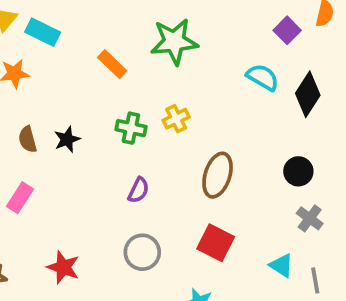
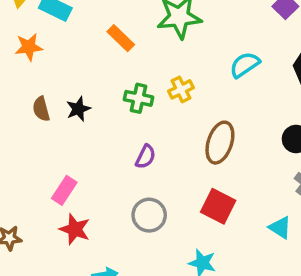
cyan semicircle: (263, 77) -> (245, 65), moved, turned -64
pink rectangle: (20, 198) -> (64, 190), moved

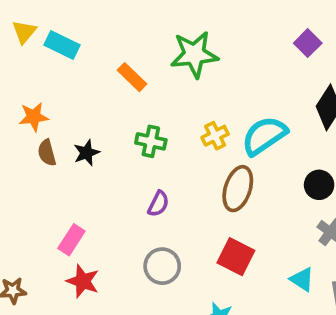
orange star: (29, 47) -> (34, 117), moved
cyan semicircle: (245, 65) -> (264, 136), moved, size x1.4
yellow cross: (181, 89) -> (215, 136), moved

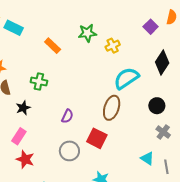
green star: (194, 54) -> (87, 33), size x0.7
yellow cross: (215, 136) -> (113, 46), moved
green cross: (151, 141) -> (39, 81), moved
black star: (87, 153) -> (23, 108), moved
red square: (236, 257) -> (97, 138), moved

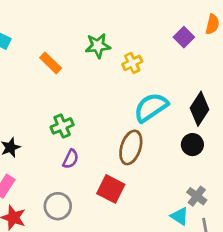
black diamond: (162, 63) -> (200, 109), moved
green cross: (39, 81) -> (62, 126), moved, turned -35
gray cross: (163, 132) -> (197, 196), moved
gray circle: (69, 151) -> (58, 206), moved

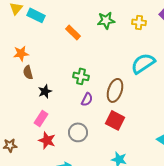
yellow cross: (132, 63) -> (139, 22), moved, turned 32
green cross: (62, 126) -> (81, 76), turned 35
brown ellipse: (131, 147) -> (115, 90), moved

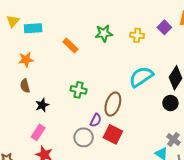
cyan rectangle: (36, 15) -> (33, 28), turned -30
orange star: (21, 53) -> (26, 60), moved
purple semicircle: (87, 99) -> (96, 120), moved
gray circle: (78, 132) -> (84, 137), moved

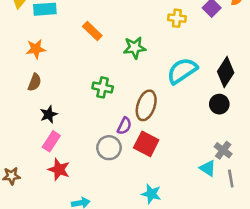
green star: (104, 33) -> (135, 48), moved
brown semicircle: (25, 86) -> (35, 82), turned -144
black star: (42, 105) -> (49, 114), moved

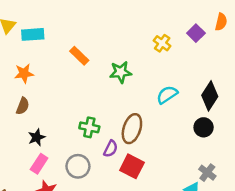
yellow cross: (177, 18) -> (162, 43), turned 30
cyan semicircle: (182, 71) -> (167, 95), size x0.7
green cross: (103, 87) -> (89, 127), moved
gray circle: (109, 148) -> (78, 166), moved

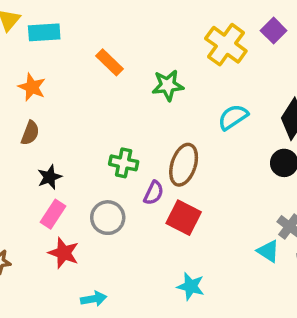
yellow cross: (162, 43) -> (226, 45), size x1.6
orange star: (24, 73) -> (32, 87), turned 30

